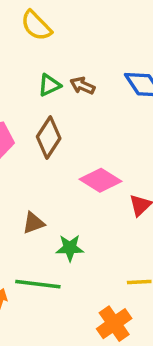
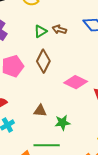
brown triangle: (33, 223) -> (40, 111), turned 32

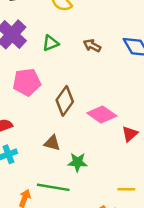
green triangle: (40, 31) -> (51, 43), moved
brown diamond: (43, 61) -> (65, 101), moved

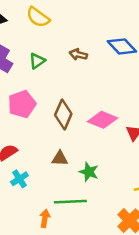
green star: (77, 162) -> (89, 172), turned 30

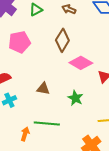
brown diamond: (63, 114) -> (62, 40), moved
green star: (89, 172) -> (75, 98), moved

